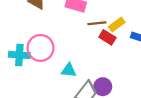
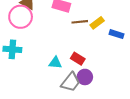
red rectangle: (107, 37) -> (78, 59), moved
pink circle: (41, 48) -> (21, 17), moved

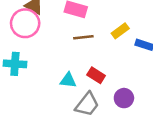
brown line: (80, 22) -> (83, 37), moved
purple circle: (85, 77) -> (124, 98), moved

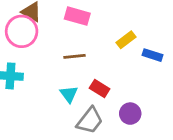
brown line: (83, 37) -> (74, 56), moved
cyan triangle: (68, 80) -> (69, 94), turned 48

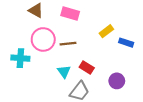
pink circle: (22, 31) -> (43, 39), moved
purple circle: (130, 114) -> (117, 81), moved

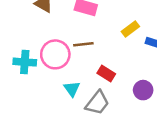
pink circle: (43, 39) -> (55, 54), moved
cyan triangle: (64, 72) -> (72, 89), moved

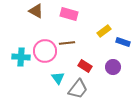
purple circle: (143, 90) -> (113, 67), moved

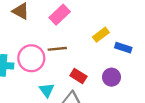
pink rectangle: (69, 14) -> (60, 15), turned -60

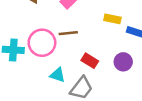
yellow rectangle: (101, 35) -> (112, 19), turned 49
cyan triangle: (47, 90) -> (58, 75), turned -35

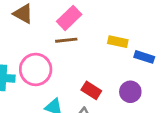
brown line: (68, 33) -> (66, 40), moved

